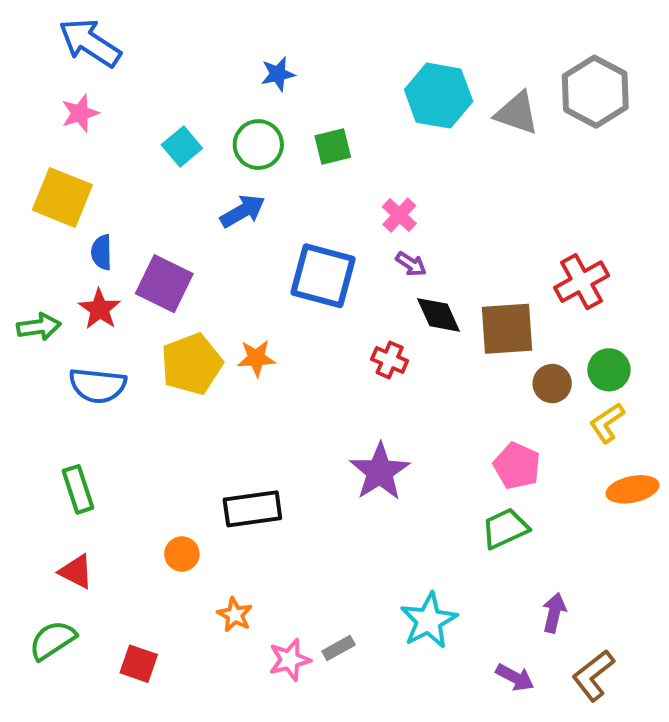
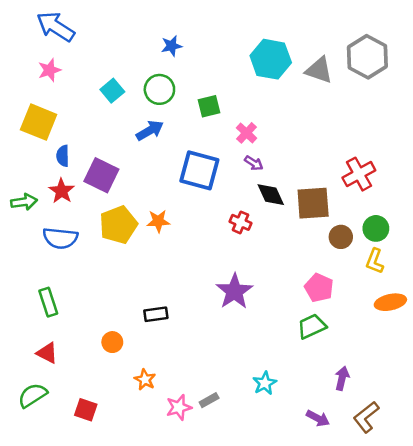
green square: (333, 146) -> (209, 106), moved
yellow L-shape: (607, 423) -> (375, 261), turned -35
black rectangle: (252, 509) -> (156, 314), size x0.7
cyan star: (429, 621) -> (265, 383), size x0.7

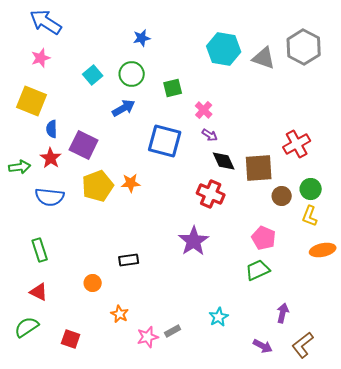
red cross: (240, 222) -> (211, 194), moved, size x1.5

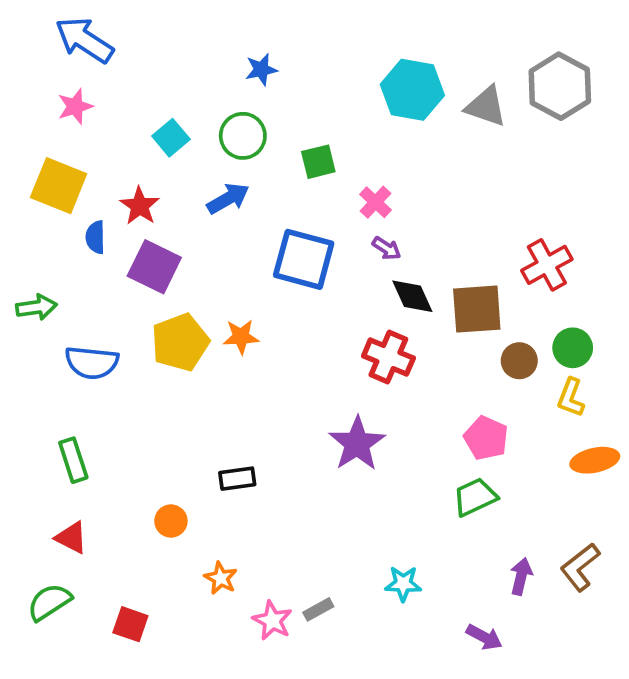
red star: (51, 158) -> (140, 206), moved
cyan star: (219, 317) -> (403, 584), turned 30
pink star: (148, 337) -> (272, 621), turned -30
brown L-shape: (303, 345) -> (580, 567), moved

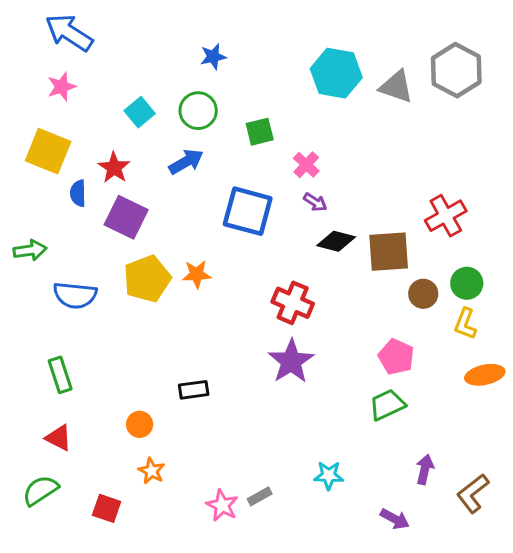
black diamond: (412, 296) -> (336, 241), turned -51
red cross: (388, 357) -> (293, 303), moved
brown L-shape: (580, 567) -> (473, 493), moved
orange star: (221, 578) -> (152, 471), moved

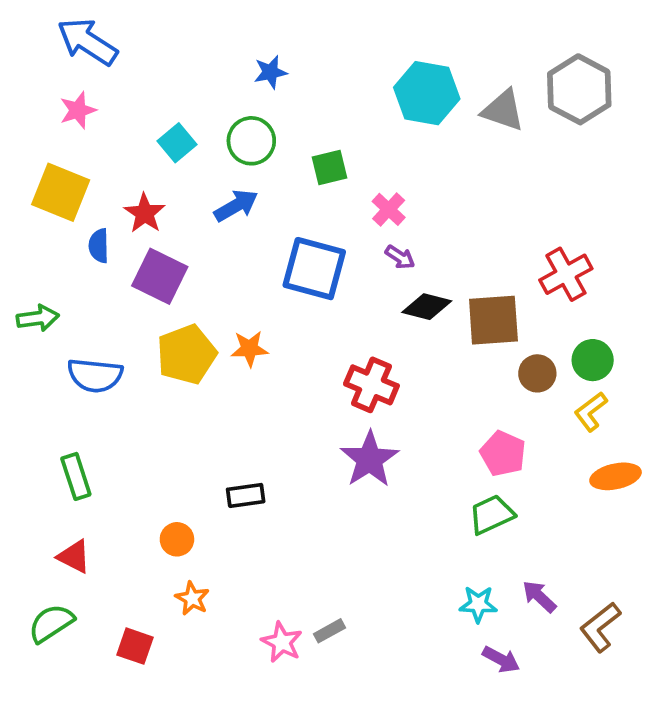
yellow L-shape: (465, 324) -> (591, 412), turned 32
purple arrow: (425, 469) -> (539, 597), turned -60
cyan star: (329, 475) -> (478, 604), moved

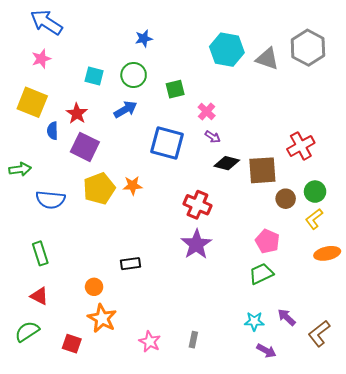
cyan square: (177, 143) -> (94, 76), turned -36
orange star: (192, 598) -> (102, 318), size x1.6
gray rectangle: (330, 631) -> (193, 340), moved, turned -49

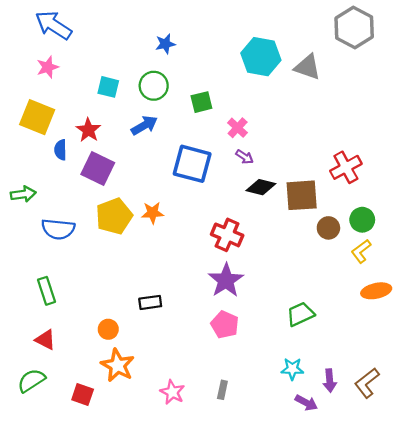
gray hexagon: (308, 48) -> (354, 28), moved
pink pentagon: (267, 241) -> (225, 325), moved
purple arrow: (287, 317) -> (330, 381), moved, turned -138

